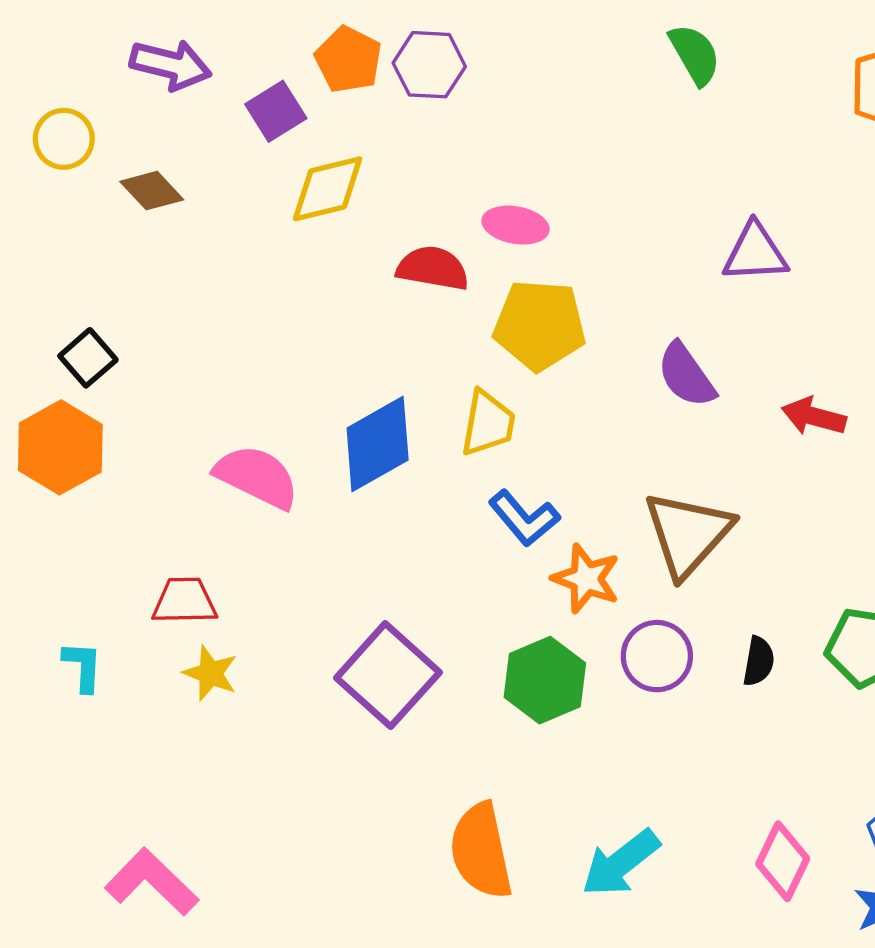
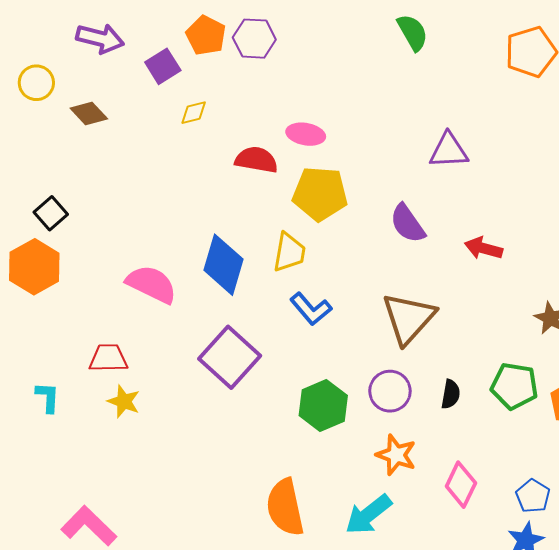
yellow diamond: (328, 189) -> (194, 113), size x0.6
blue diamond: (378, 444) -> (223, 265), turned -44
orange star: (586, 578) -> (396, 455), moved
purple square: (388, 675) -> (230, 357), moved
pink diamond: (783, 861) -> (461, 485), moved

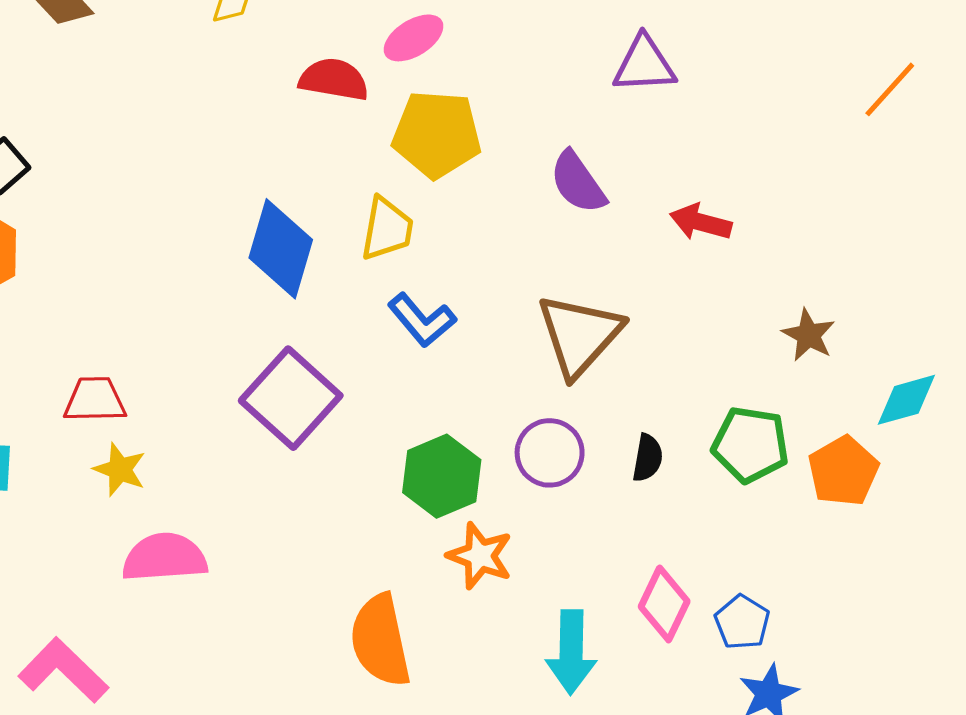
pink ellipse: (306, 134) -> (414, 38), turned -42
pink semicircle: (151, 284) -> (165, 557), moved, turned -30
orange star: (396, 455) -> (480, 556), moved
blue pentagon: (533, 496) -> (742, 622), moved
cyan arrow: (368, 514) -> (571, 652), moved, turned -51

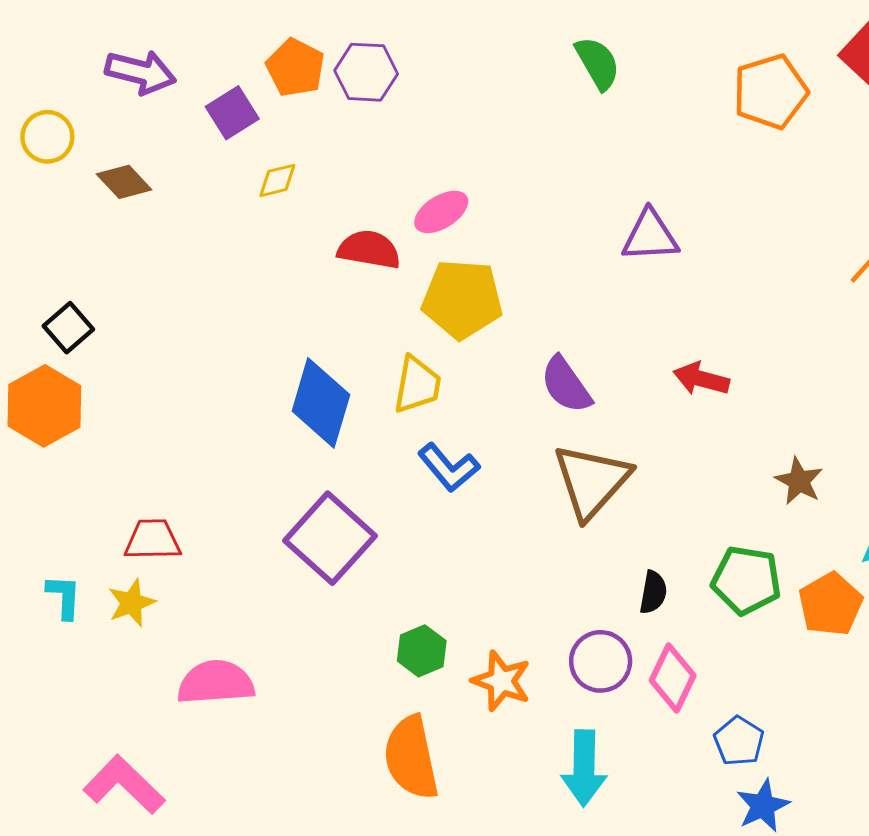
purple semicircle: (578, 182) -> (566, 385), moved
purple circle: (550, 453) -> (601, 661), moved
yellow star: (120, 469) -> (132, 603), moved, turned 30
green hexagon: (442, 476) -> (422, 651), moved, size x0.7
pink diamond: (664, 604) -> (673, 678), moved

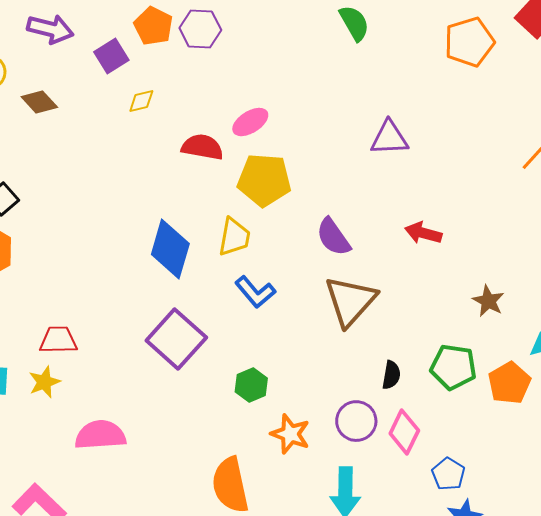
green hexagon: (422, 651) -> (251, 385), moved

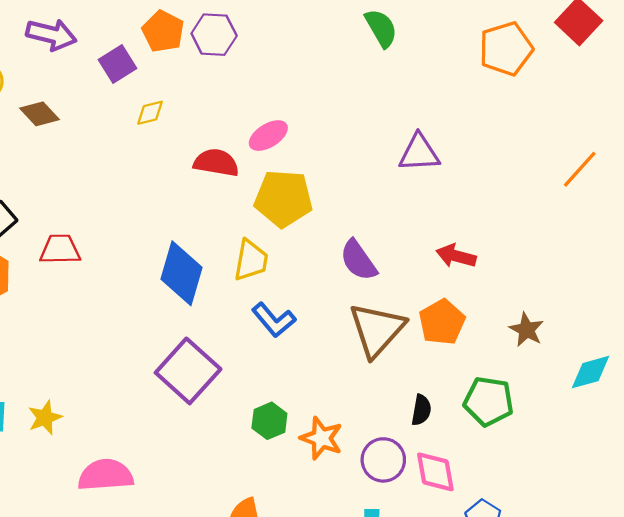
red trapezoid: (58, 340) -> (60, 249), moved
orange pentagon: (509, 383) -> (442, 322), moved
pink diamond: (404, 432) -> (435, 472), turned -36
orange star: (290, 434) -> (321, 438), moved

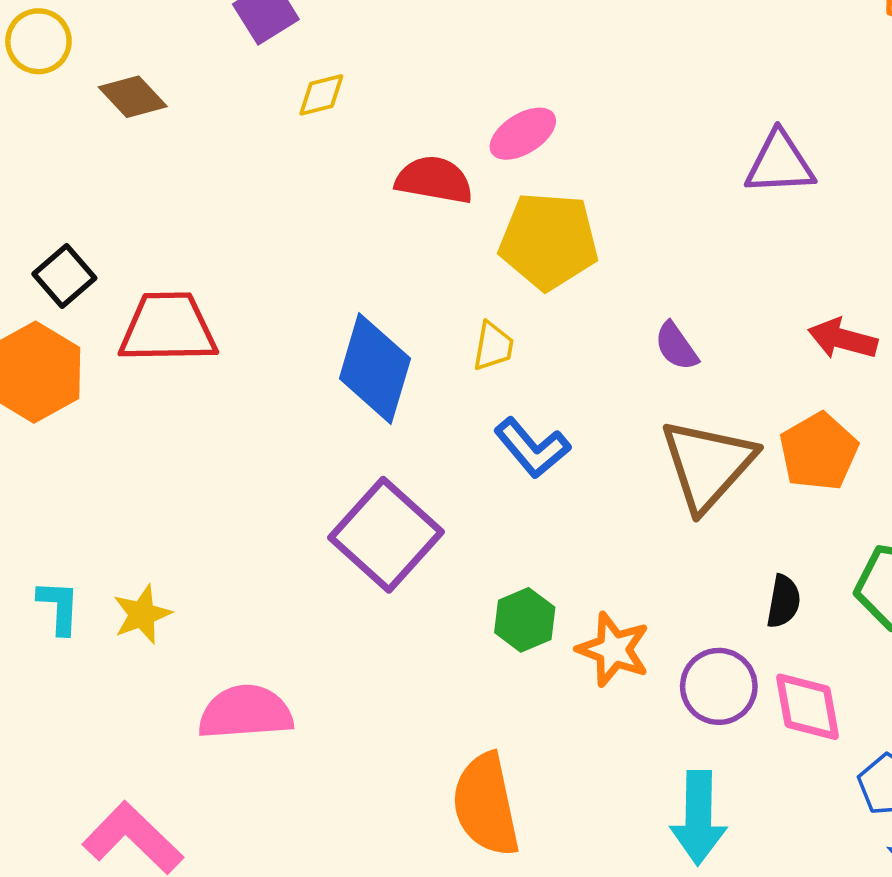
red trapezoid: (60, 249) -> (168, 328), size x1.4
yellow trapezoid: (251, 260) -> (493, 346), size x0.7
purple semicircle: (358, 260) -> (676, 346), size x0.7

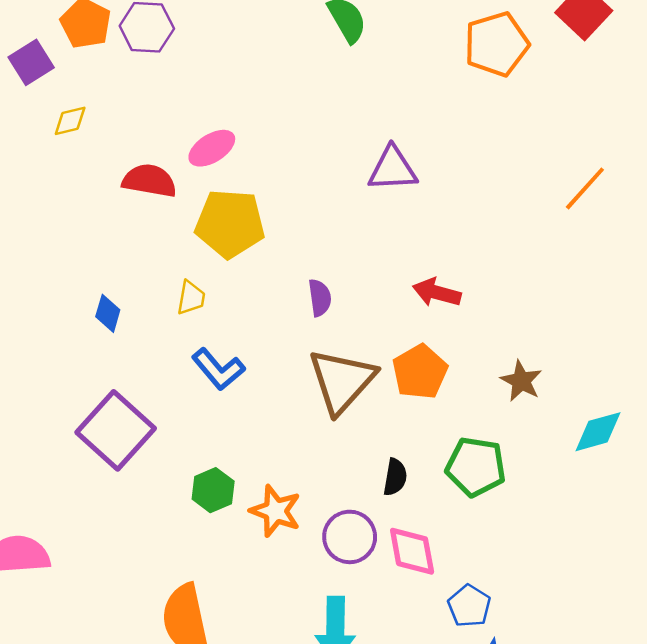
purple semicircle: (676, 346) -> (320, 298), turned -153
blue diamond: (375, 368) -> (108, 313), size x0.5

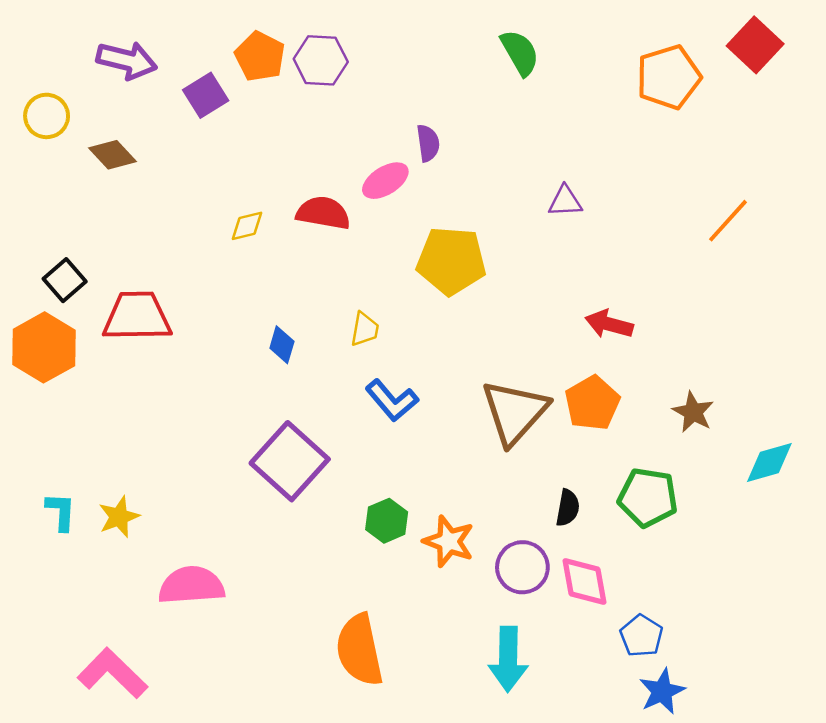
yellow diamond: (70, 121) -> (247, 226), moved
purple triangle: (393, 169) -> (565, 201), size x0.7
orange line: (585, 188) -> (728, 221), moved
yellow pentagon: (230, 224) -> (451, 261), moved
purple semicircle: (320, 298) -> (428, 143), moved

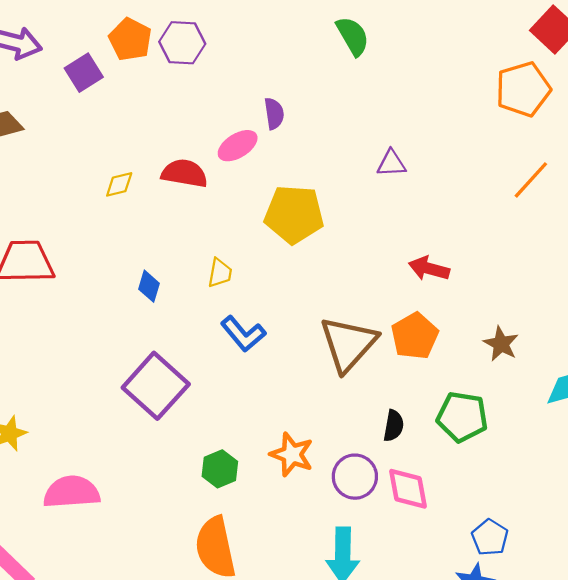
orange pentagon: (669, 77) -> (523, 89), moved
green hexagon: (387, 521) -> (220, 469), moved
blue pentagon: (641, 636) -> (490, 537), moved

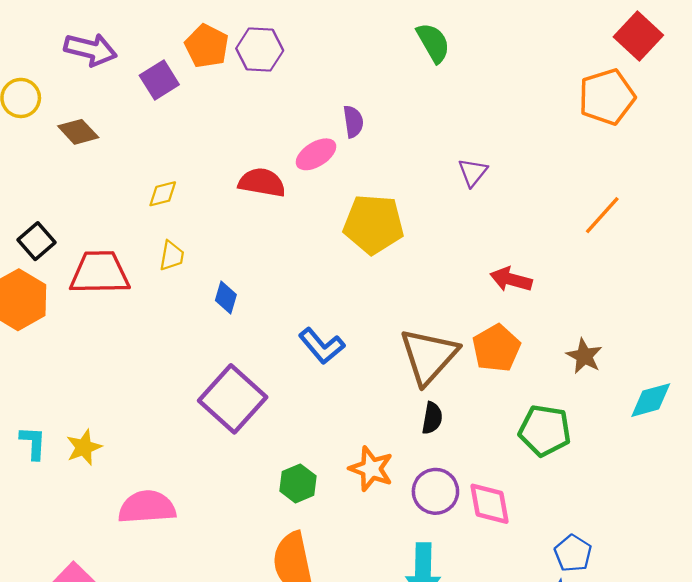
purple triangle: (391, 163) -> (473, 172), turned -48
orange line: (531, 180) -> (602, 215), moved
yellow diamond: (119, 184) -> (163, 194), moved
yellow trapezoid: (220, 273) -> (172, 256), moved
black semicircle: (394, 426) -> (432, 418), moved

